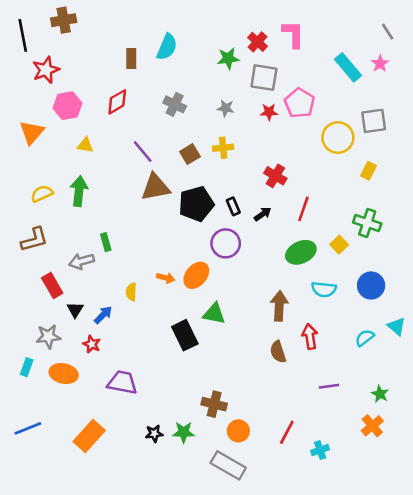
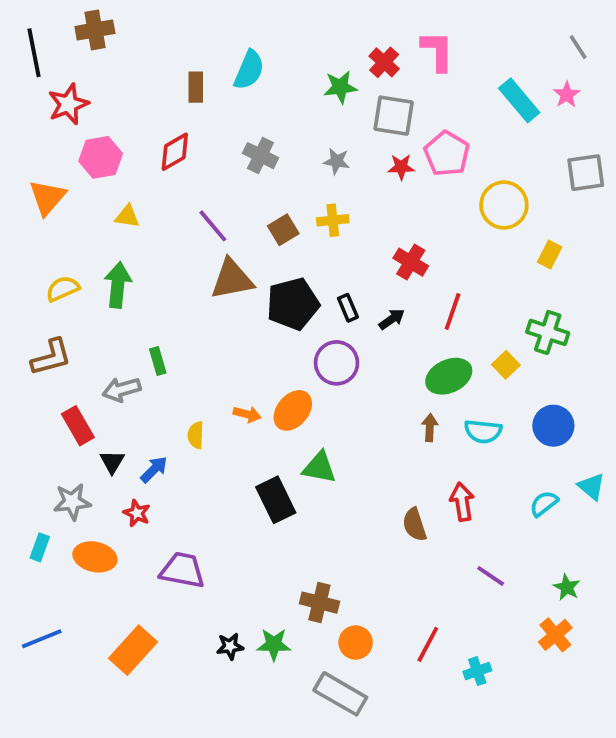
gray square: (374, 121) -> (586, 173), moved
brown arrow: (279, 306) -> (430, 428), moved, size x0.6
purple line: (329, 386) -> (491, 576), turned 42

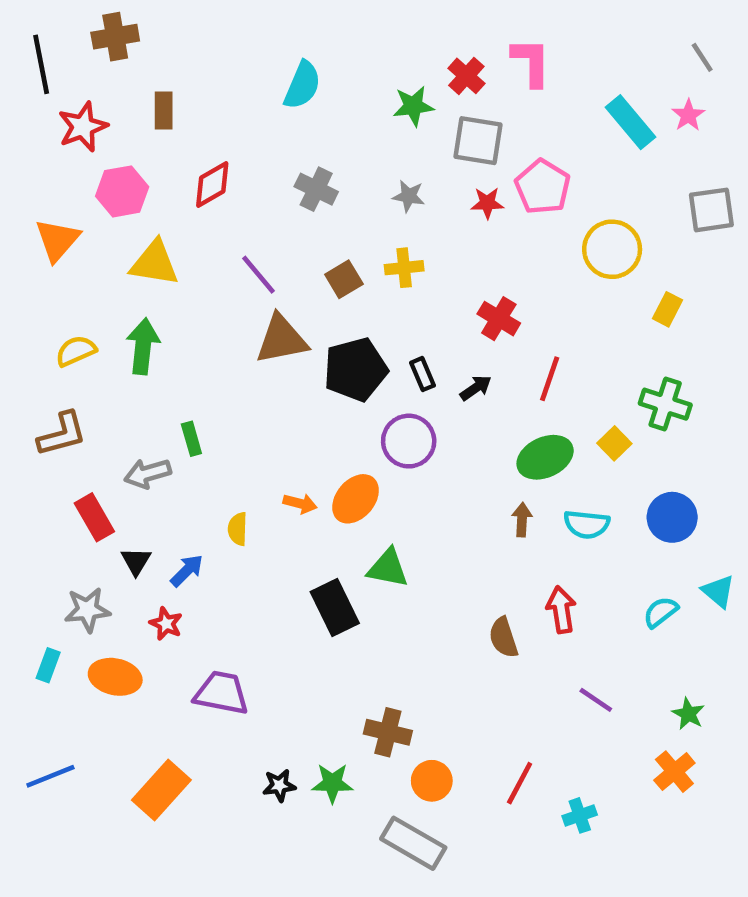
brown rectangle: (196, 87) -> (164, 111), moved
yellow triangle: (127, 216) -> (154, 263), size x1.6

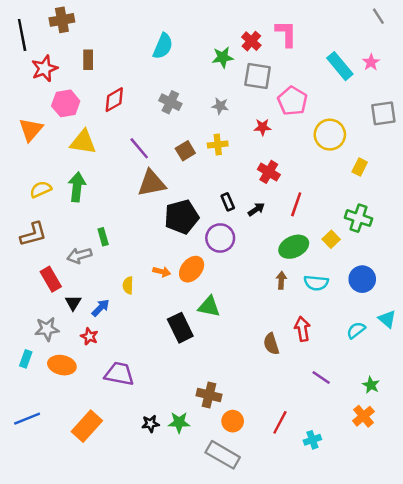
gray line: (702, 57) -> (378, 16), moved
red star: (487, 203) -> (263, 127), moved
black pentagon: (356, 369) -> (182, 217), moved

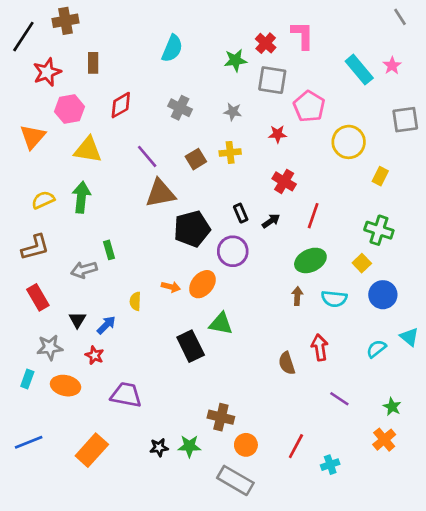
black line: (22, 35) -> (23, 37), turned 44
yellow square: (331, 239) -> (362, 263), moved
red rectangle: (51, 279) -> (38, 297), moved

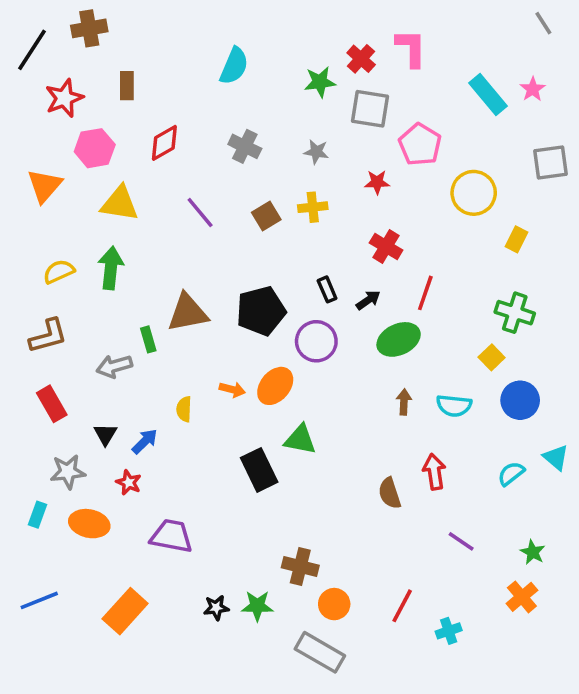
brown triangle: (160, 193) -> (188, 313), moved
green ellipse: (310, 260) -> (399, 339), moved

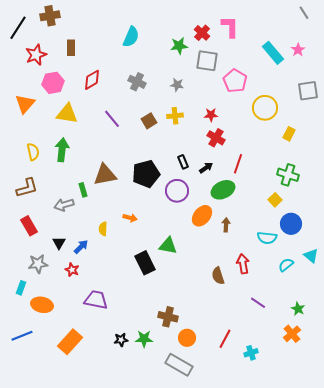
red star: (377, 182) -> (211, 115), moved
yellow semicircle: (59, 272) -> (33, 152), turned 102
orange ellipse: (275, 386) -> (202, 216), moved
cyan semicircle: (454, 406) -> (267, 238), moved
orange ellipse: (89, 524) -> (42, 305), moved

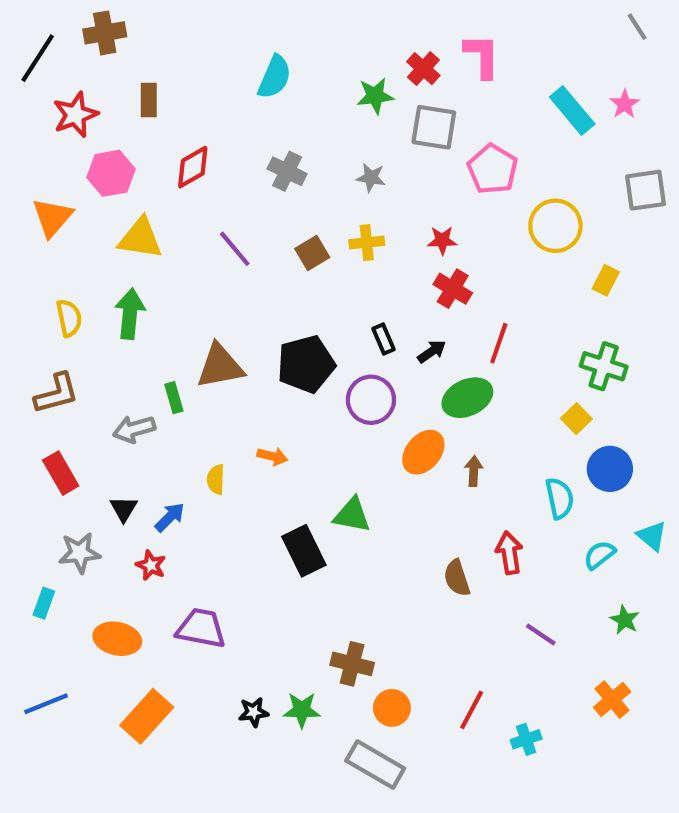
cyan semicircle: (267, 238) -> (560, 498), turned -108
orange ellipse: (42, 305) -> (117, 639), moved
green star: (298, 309) -> (625, 620), moved

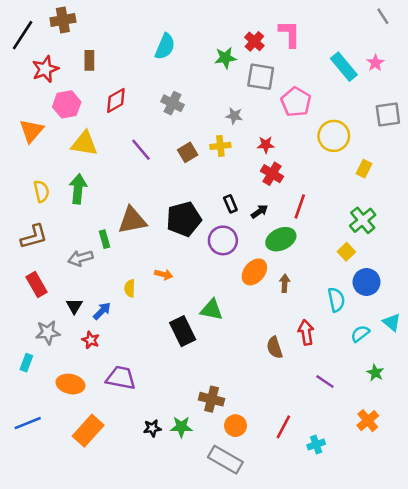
gray star: (371, 178) -> (234, 116), moved
green cross: (604, 366) -> (363, 220), turned 32

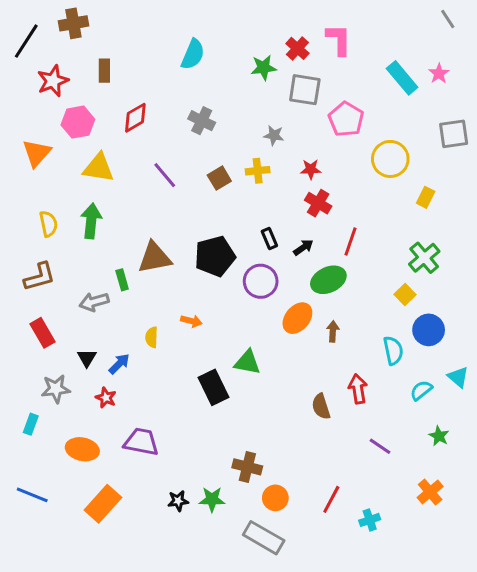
blue line: (28, 423) -> (32, 495), turned 44

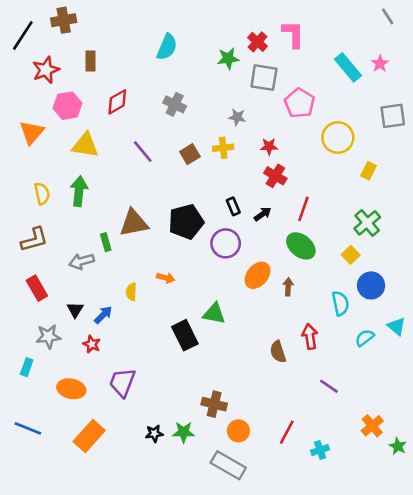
green ellipse: (328, 280) -> (301, 246), moved, turned 64
green star: (439, 436) -> (398, 446), moved
purple trapezoid: (141, 442) -> (122, 382), turned -80

